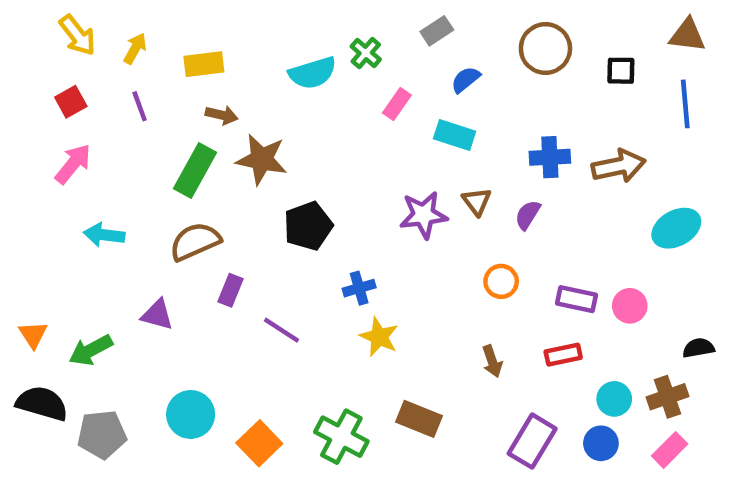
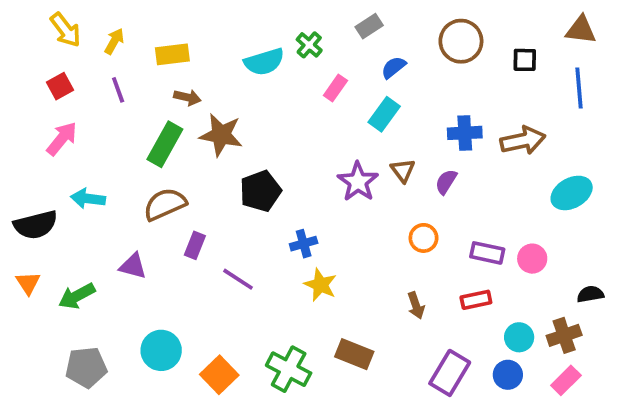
cyan rectangle: (455, 135) -> (384, 114), turned -72
purple star: (423, 215) -> (358, 182), turned -30
black semicircle: (42, 403) -> (36, 225), moved, turned 150

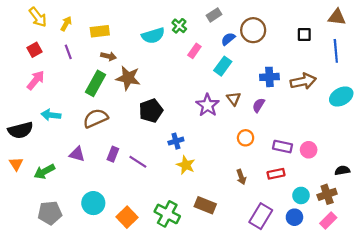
brown circle: (461, 41) -> (253, 30), moved
cyan ellipse: (572, 193) -> (341, 97), moved
purple rectangle: (195, 245) -> (113, 154), moved

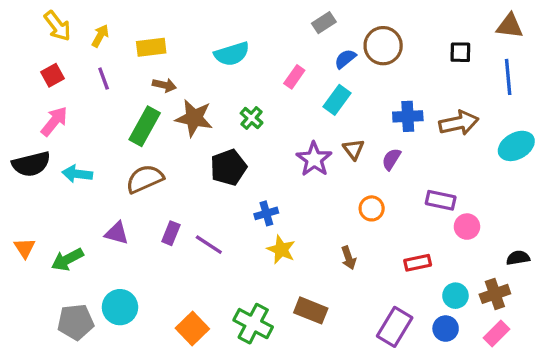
green cross: (179, 26) -> (252, 118), moved
black semicircle: (20, 130) -> (31, 164), moved
purple rectangle: (283, 147) -> (441, 200), moved
brown arrow: (241, 177) -> (349, 258), moved
cyan circle: (93, 203) -> (120, 307), moved

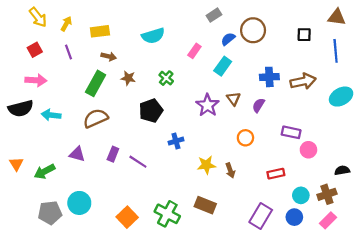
brown star: (194, 118) -> (128, 78), size x0.6
pink arrow: (54, 121) -> (36, 80), turned 54
yellow star: (281, 250) -> (206, 165), moved, turned -30

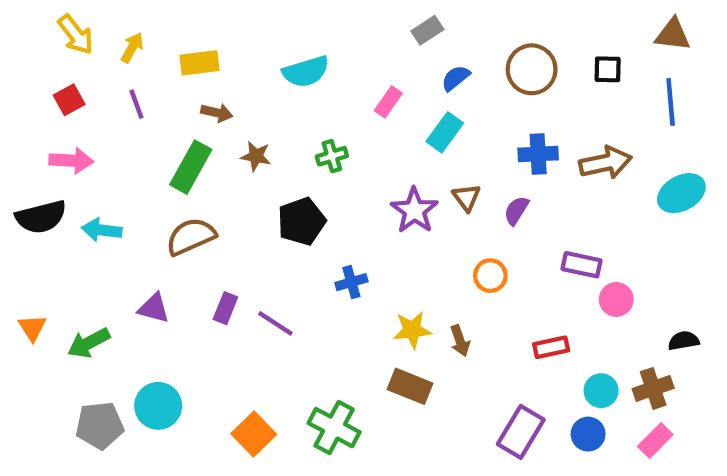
brown circle: (253, 30) -> (532, 69), moved
green cross: (166, 78) -> (332, 156), turned 32
brown rectangle: (205, 205) -> (410, 386), moved

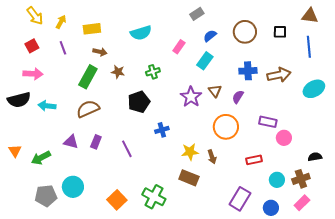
orange circle: (490, 276) -> (226, 127), size x1.6
purple rectangle: (225, 308) -> (96, 142), moved
purple line: (275, 323) -> (127, 149), turned 30
blue circle: (588, 434) -> (271, 208), moved

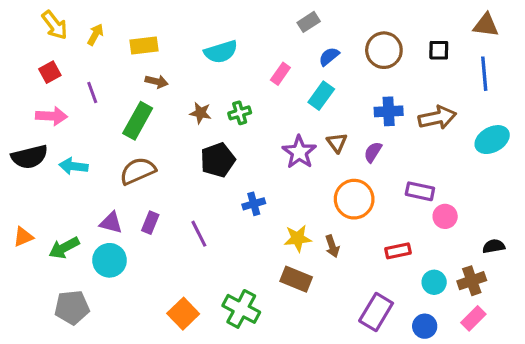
purple line: (63, 48) -> (92, 93), moved
brown star: (118, 72) -> (200, 113), moved
orange triangle: (15, 151) -> (23, 237), turned 40
cyan circle: (73, 187) -> (110, 260), moved

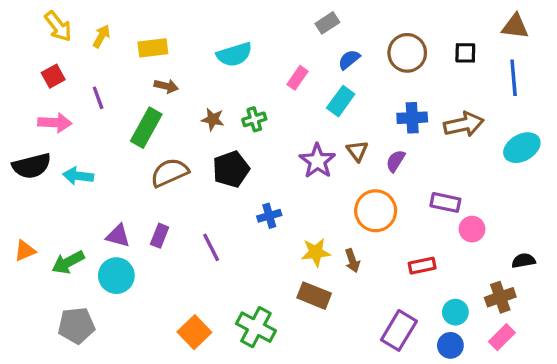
brown semicircle: (138, 171) -> (170, 173), moved
cyan circle: (434, 282) -> (455, 312), moved

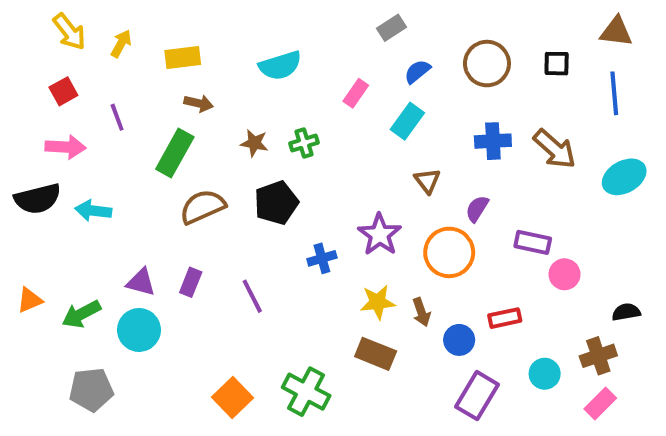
brown arrow: (464, 124) -> (555, 149), turned 54
purple star: (317, 161) -> (380, 235), moved
purple semicircle: (396, 161) -> (477, 209), moved
blue circle: (450, 345) -> (459, 340), moved

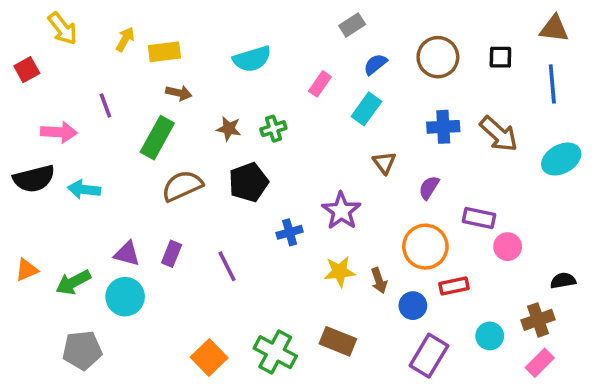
yellow arrow: (121, 44) -> (125, 39), moved
red square: (63, 91) -> (27, 70), moved
orange circle: (449, 252) -> (425, 247), moved
brown rectangle: (376, 354) -> (338, 341), moved

